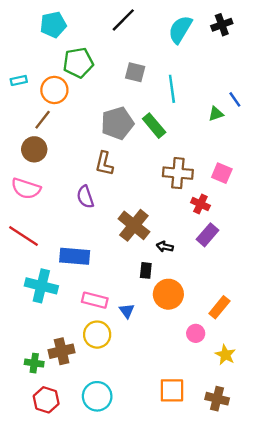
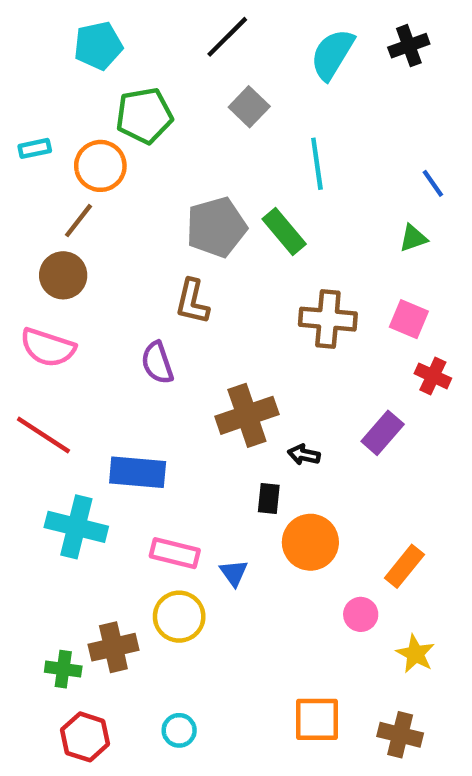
gray square: (135, 72) -> (249, 107), moved, turned 30
green triangle: (216, 114) -> (413, 238), moved
red cross: (200, 204) -> (433, 376), moved
brown cross: (134, 225) -> (247, 415), turned 32
cyan circle: (97, 396) -> (179, 730), size x0.6

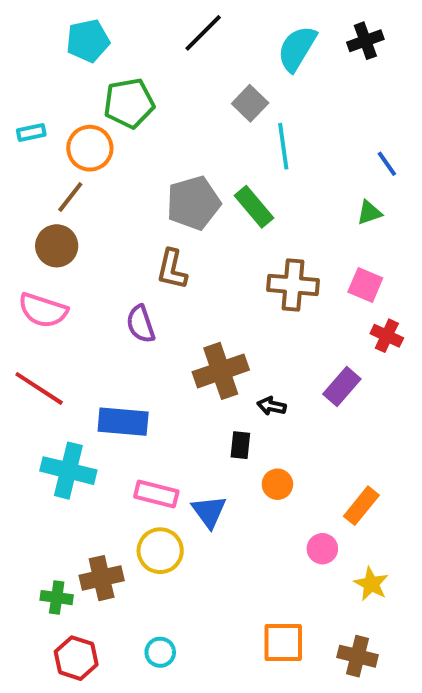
gray square: (249, 107) -> (250, 103), moved
orange circle: (310, 542) -> (277, 484), size x0.6
blue triangle: (234, 573) -> (209, 512), size x1.4

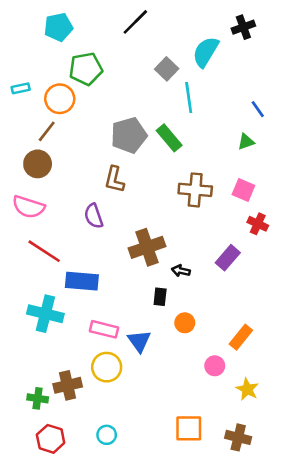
cyan semicircle: (297, 49) -> (206, 52), moved
red line: (39, 388) -> (44, 251), moved

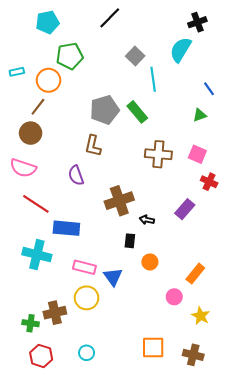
cyan semicircle: (206, 52) -> (181, 50), moved

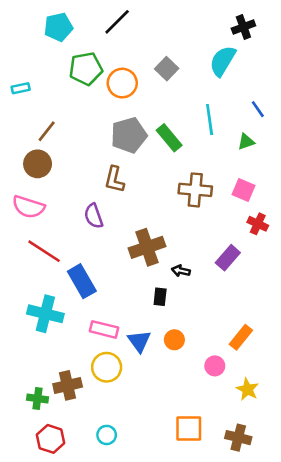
black line: (110, 18) -> (117, 22), moved
cyan line: (153, 79) -> (210, 120), moved
orange circle: (49, 80) -> (122, 83), moved
blue rectangle: (66, 228) -> (82, 281), turned 55
orange circle: (150, 262) -> (174, 340), moved

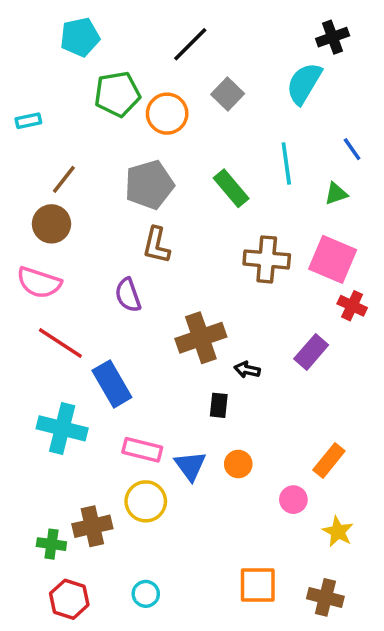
black line: (117, 22) -> (190, 44), moved
gray pentagon: (129, 135) -> (149, 185), moved
pink square: (243, 190) -> (333, 259), size x1.5

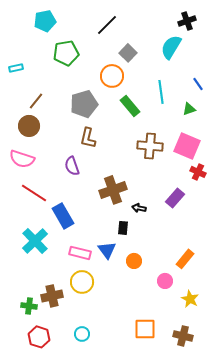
orange circle: (167, 114) -> (112, 76), moved
cyan cross: (62, 428) -> (35, 241), turned 32
blue triangle: (190, 466) -> (107, 250), moved

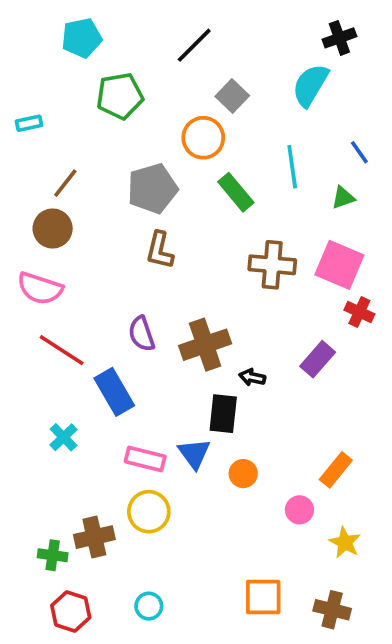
purple semicircle: (72, 166) -> (142, 334), moved
black rectangle: (123, 228) -> (223, 414), size x1.5
cyan cross: (35, 241) -> (63, 437), size x0.6

